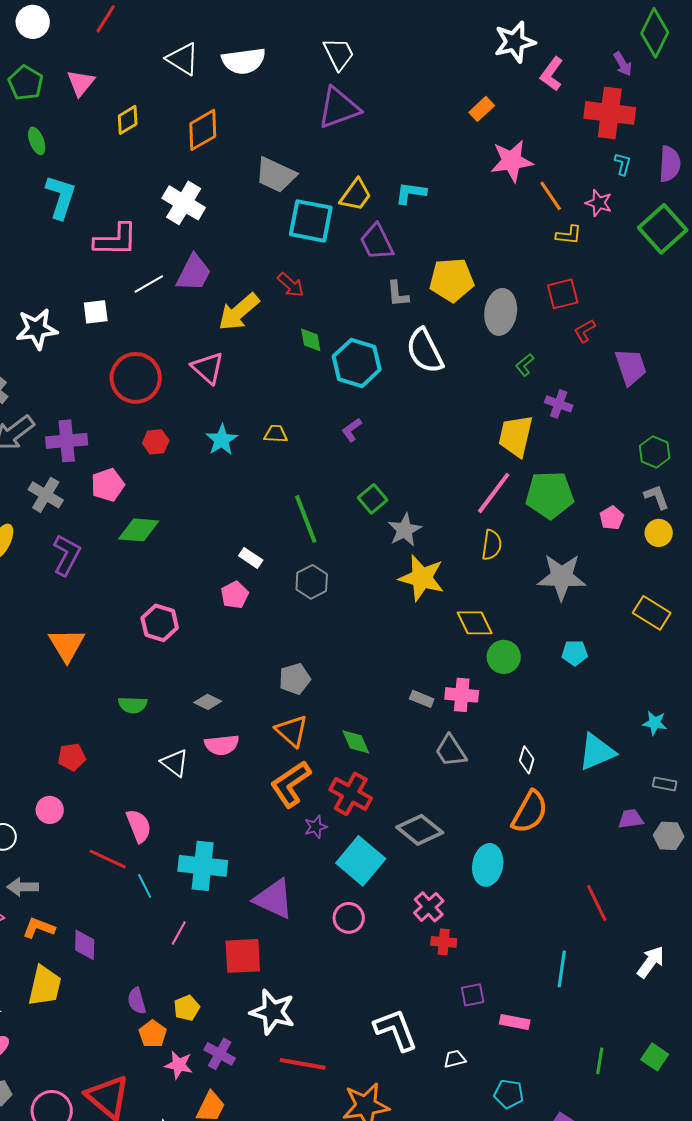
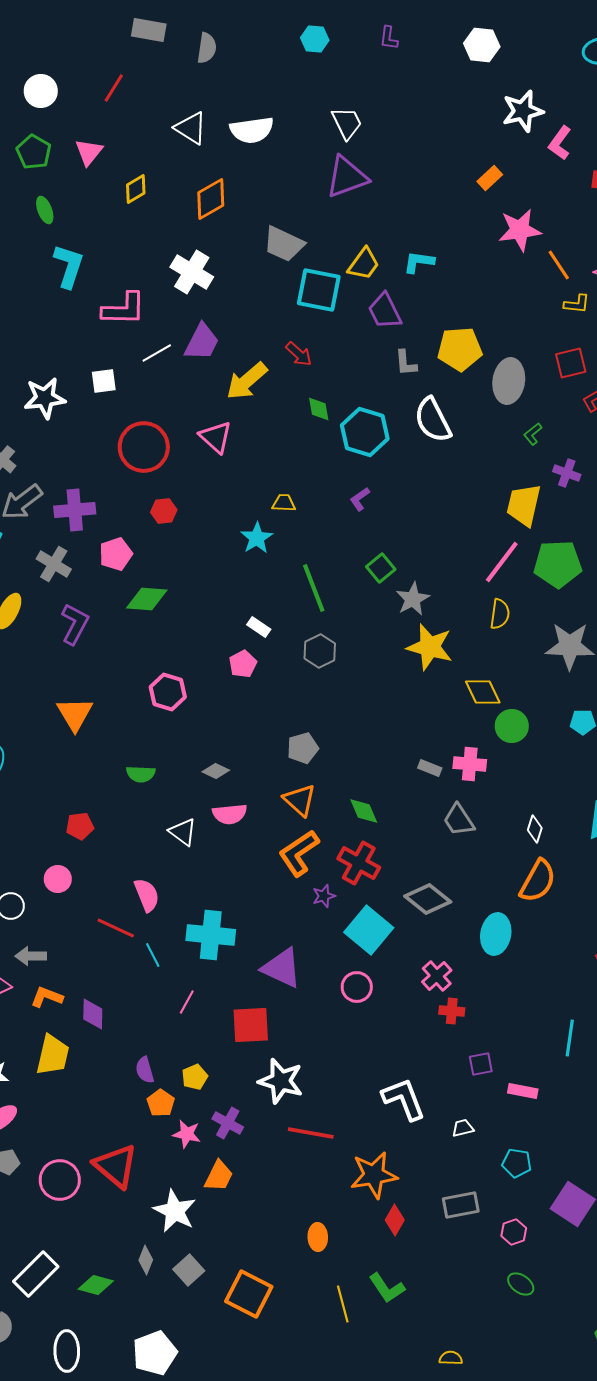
cyan star: (222, 440) -> (257, 538), moved

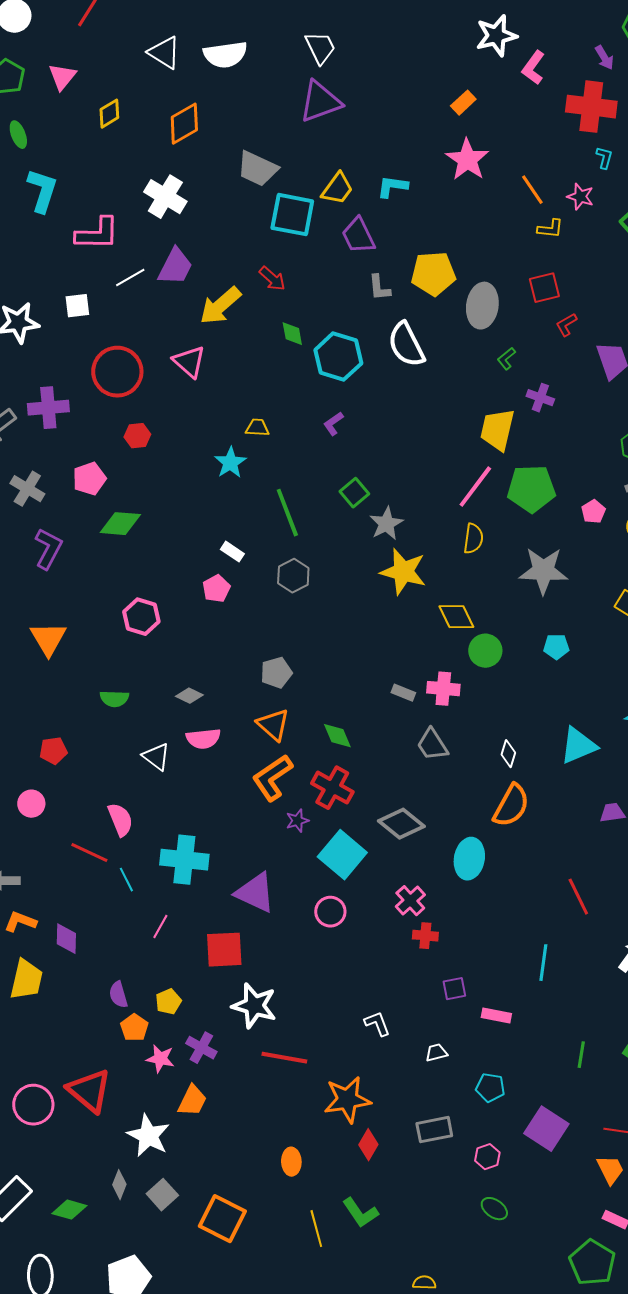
pink star: (520, 230) -> (467, 160), moved, turned -30
purple cross: (75, 510) -> (48, 408), moved
white L-shape: (404, 1099) -> (377, 1024), size x0.6

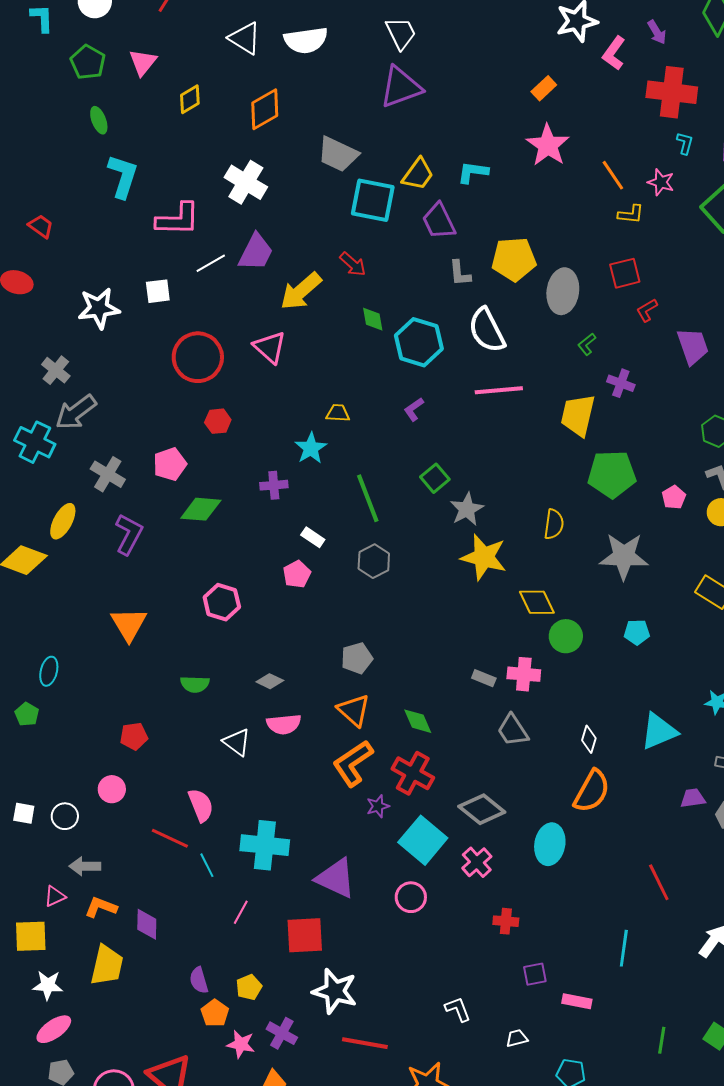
purple arrow: (604, 58) -> (657, 32), moved
purple cross: (48, 408) -> (274, 485), moved, size x0.7
pink line: (475, 487) -> (499, 390), moved, turned 48
pink cross: (410, 901) -> (477, 862), moved

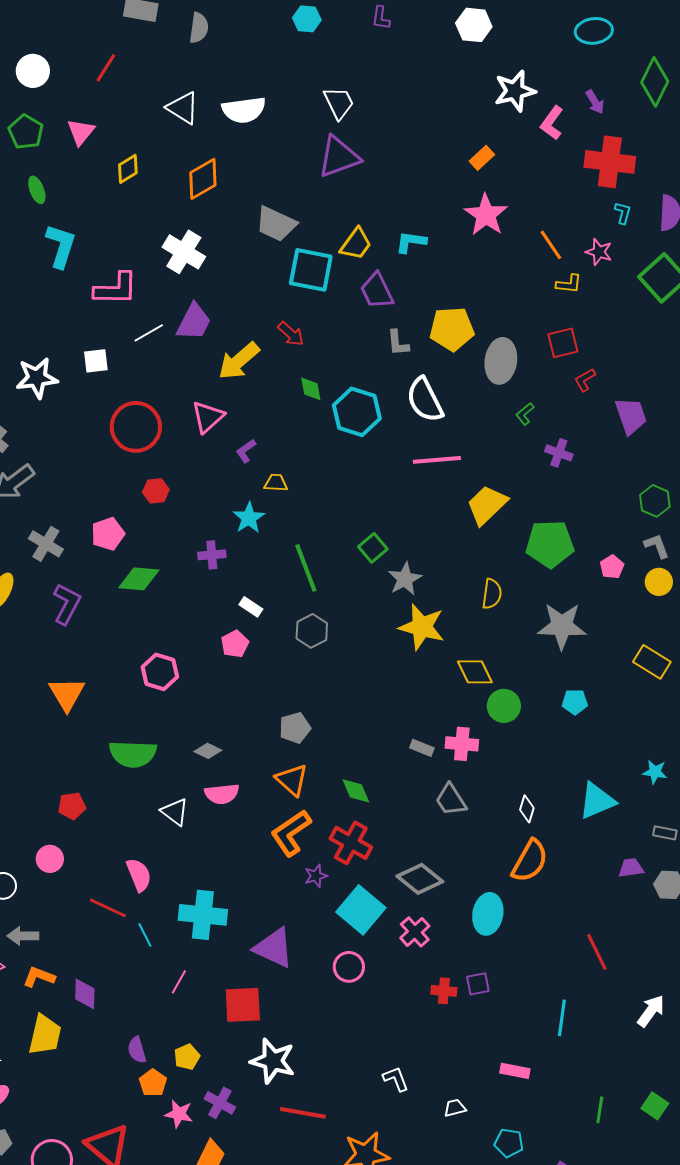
pink triangle: (270, 347) -> (208, 417), turned 36
purple L-shape: (414, 409) -> (246, 451), moved
yellow trapezoid: (578, 415) -> (487, 505), moved, turned 33
green semicircle: (195, 684) -> (133, 754), size x1.6
purple square: (535, 974) -> (478, 984), moved

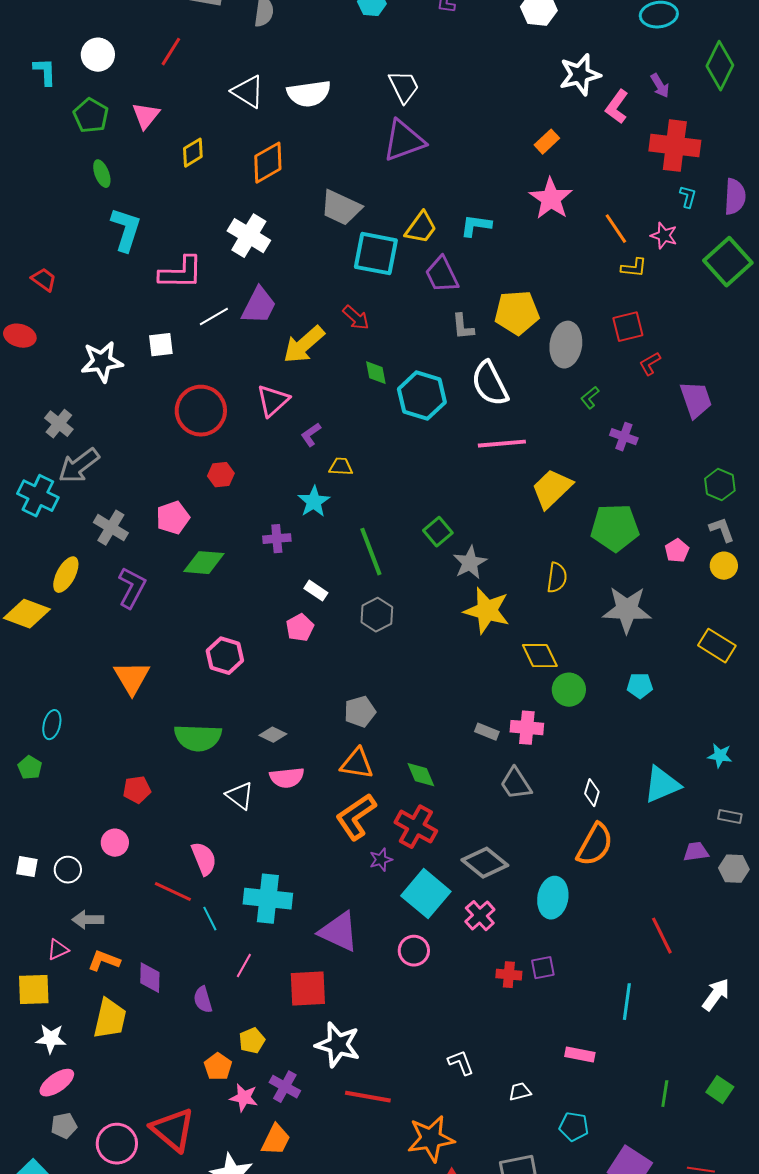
orange triangle: (292, 780) -> (357, 764), turned -33
purple semicircle: (137, 1050) -> (203, 1000), moved

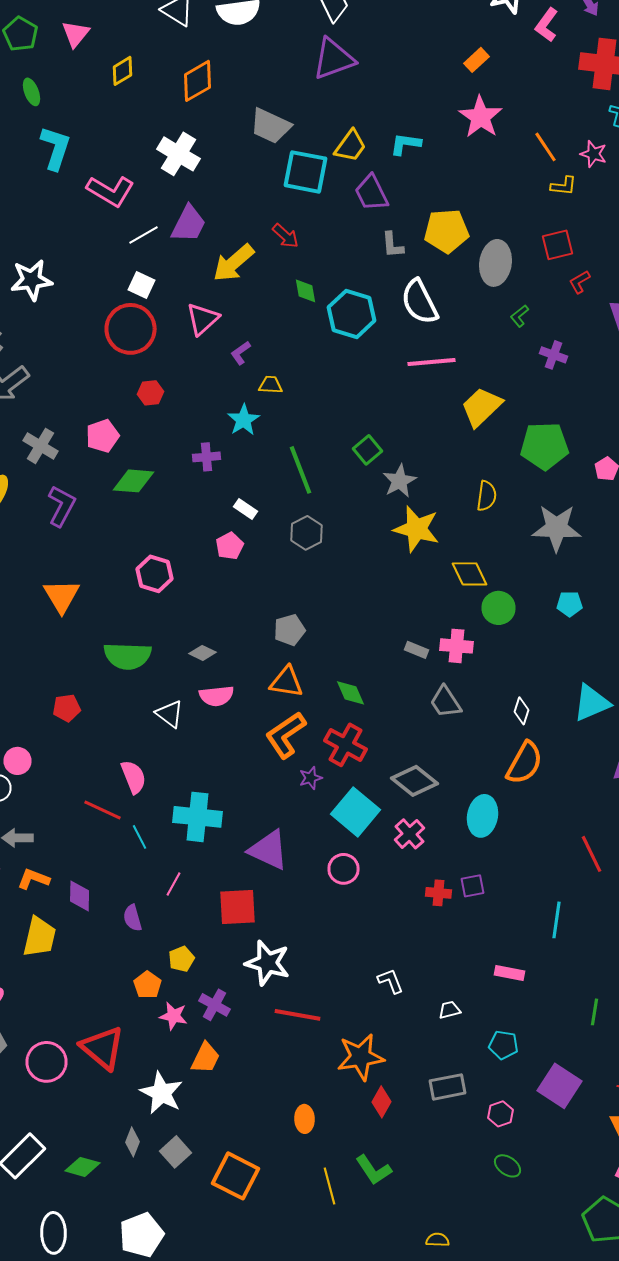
pink L-shape: (181, 273) -> (110, 191), turned 30
white square: (161, 345) -> (142, 285), moved, turned 32
pink circle: (115, 843) -> (18, 761), moved

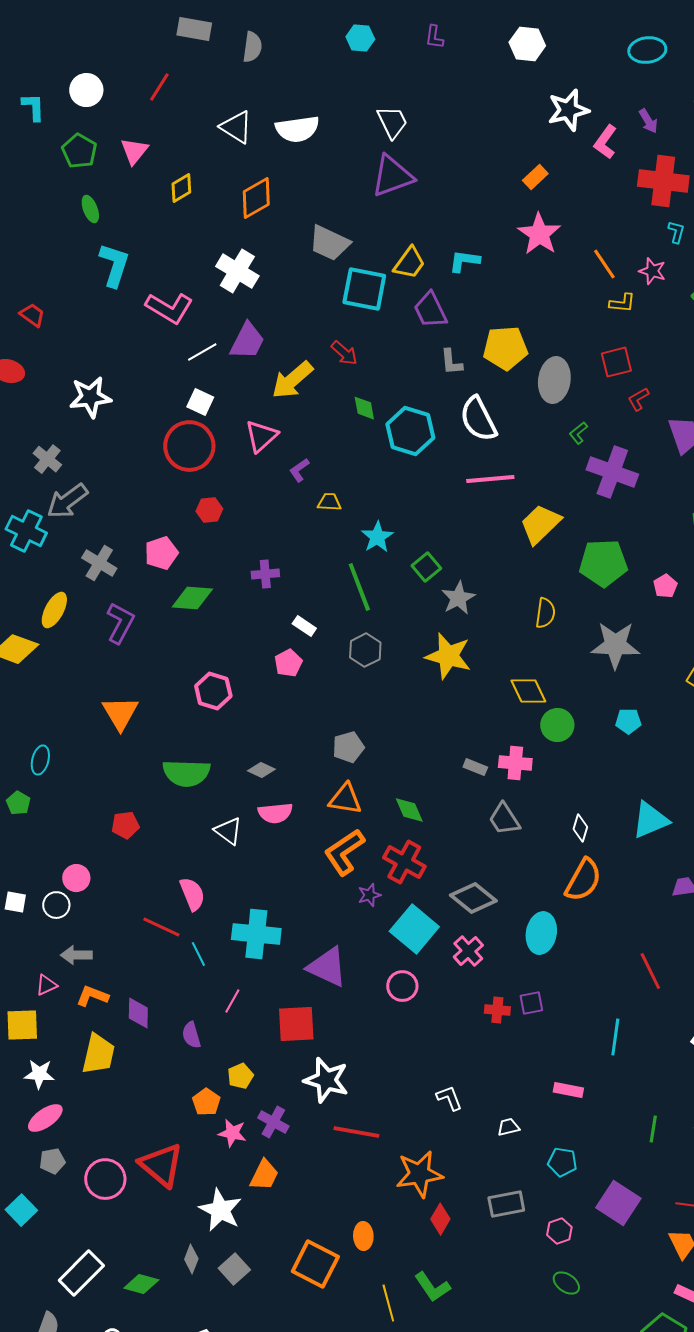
purple cross: (554, 355) -> (612, 472), size x1.8
cyan star: (244, 420) -> (377, 537), moved
yellow star: (416, 529) -> (448, 656), moved
orange square: (236, 1176) -> (315, 1264), moved

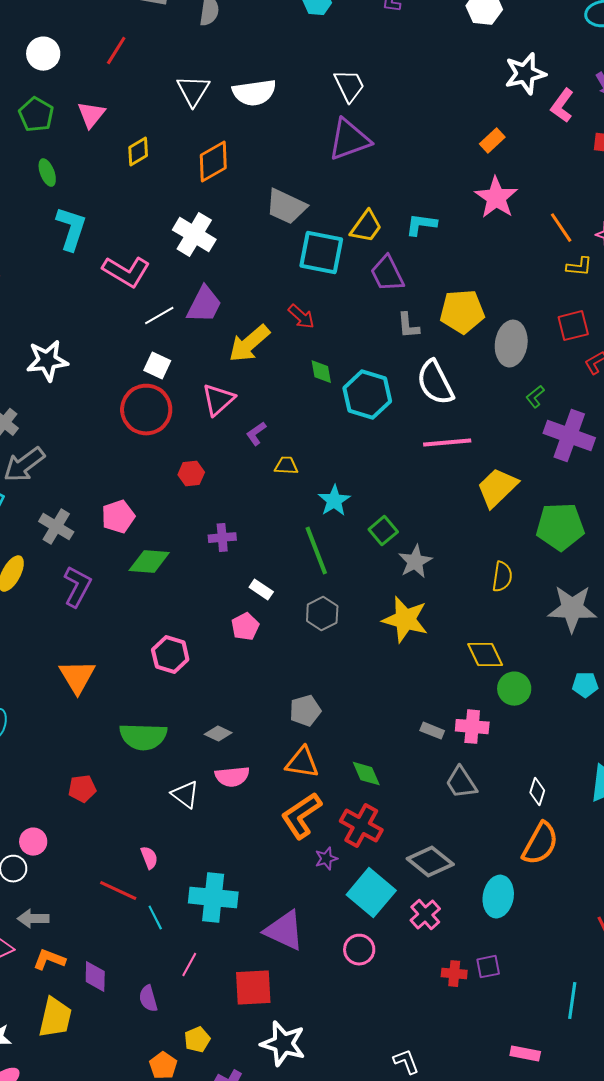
white triangle: (236, 127) -> (193, 91), turned 30
red hexagon: (209, 510) -> (191, 474), moved
pink semicircle: (192, 894) -> (149, 858), size x0.7

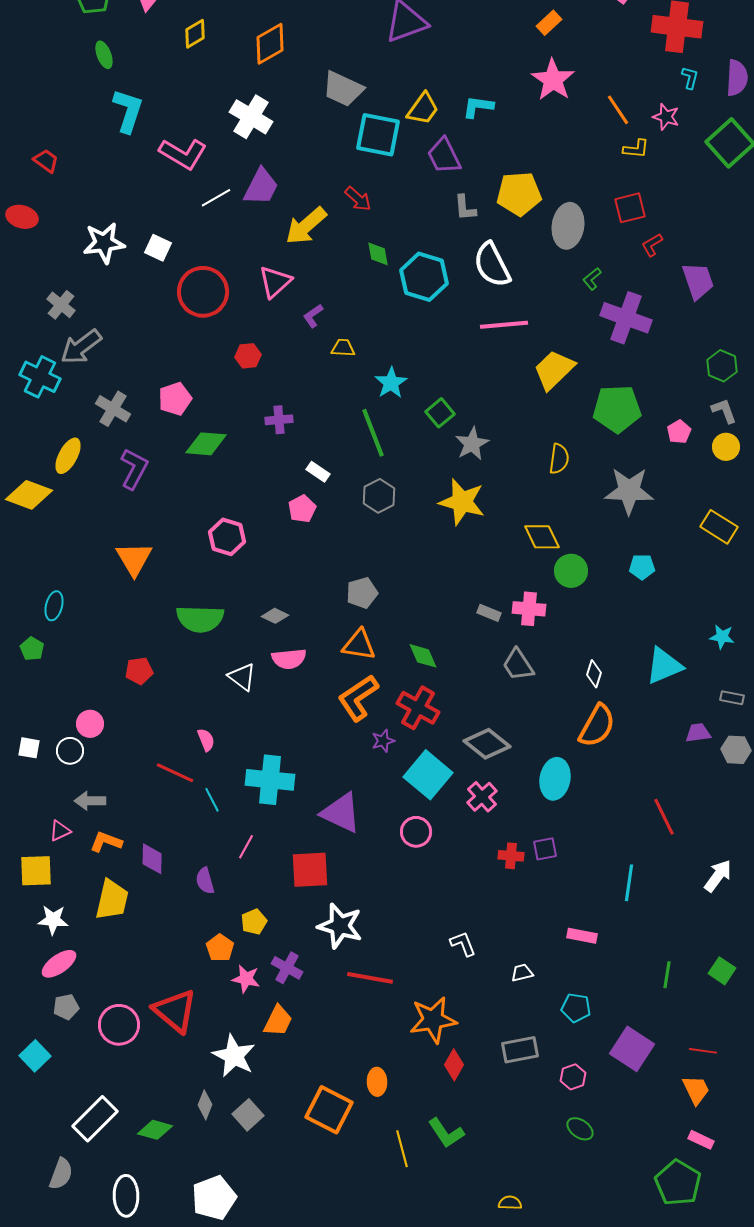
white square: (157, 366) -> (158, 248), moved

